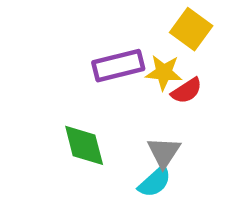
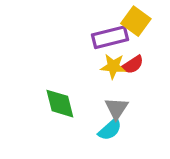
purple rectangle: (118, 66) -> (110, 37), moved
yellow star: (164, 72) -> (113, 66), moved

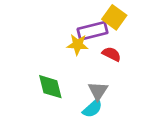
red semicircle: (133, 65) -> (112, 54), turned -120
yellow star: (113, 66) -> (78, 45), moved

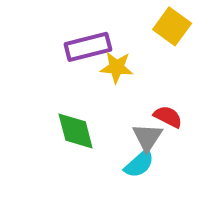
purple rectangle: (93, 31) -> (88, 47), moved
red semicircle: (112, 54) -> (168, 117), moved

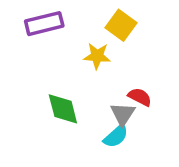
yellow square: (172, 26) -> (121, 25), moved
purple rectangle: (88, 47) -> (44, 24), moved

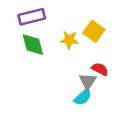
yellow square: (121, 25) -> (94, 31), moved
green diamond: (63, 109) -> (33, 45), moved

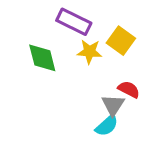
purple rectangle: (32, 17) -> (74, 22), moved, turned 40

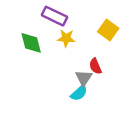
yellow square: (121, 41) -> (108, 30), moved
red semicircle: (129, 89) -> (95, 66), turned -140

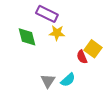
yellow square: (108, 30) -> (93, 49), moved
gray triangle: (84, 78) -> (48, 81), moved

